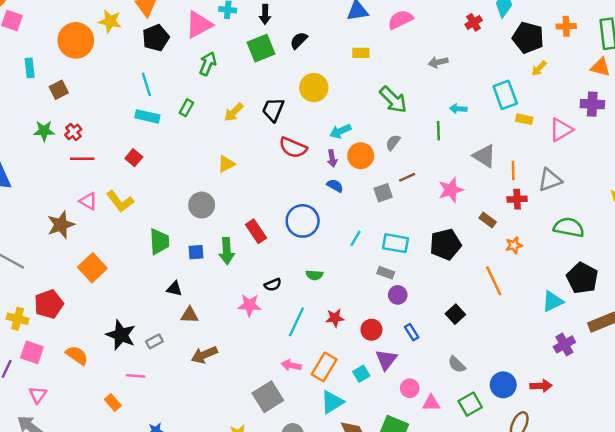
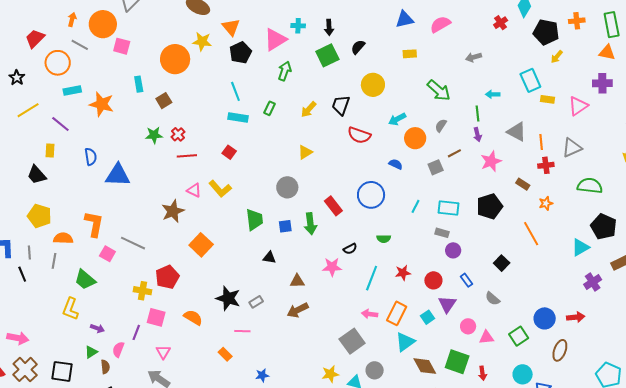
purple arrow: (332, 158) -> (477, 135), moved
brown triangle: (190, 315) -> (297, 281), moved
gray semicircle: (457, 365) -> (493, 299), moved

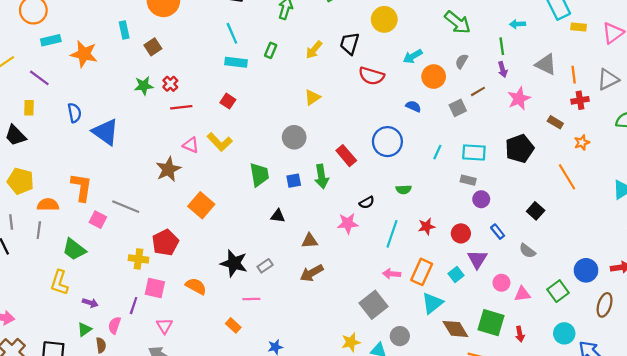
blue triangle: (118, 175) -> (105, 132), turned 36

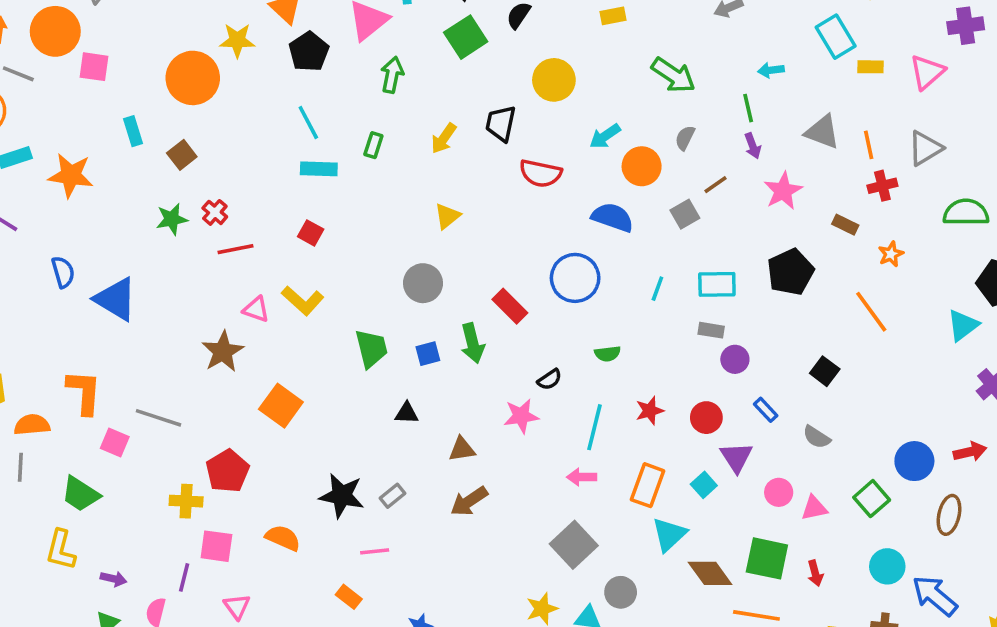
blue semicircle: (413, 106) -> (613, 217), size x1.6
pink arrow: (392, 274) -> (582, 477), moved

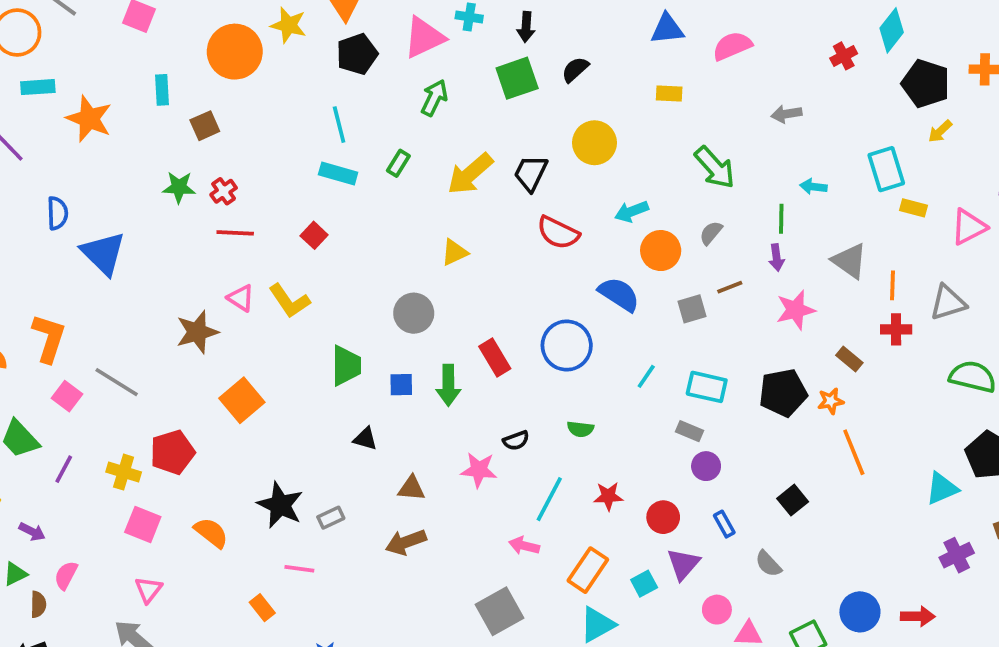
yellow arrow: (444, 138) -> (470, 174), size x1.5
orange star: (891, 254) -> (831, 401), moved
purple line: (184, 577) -> (64, 469), moved

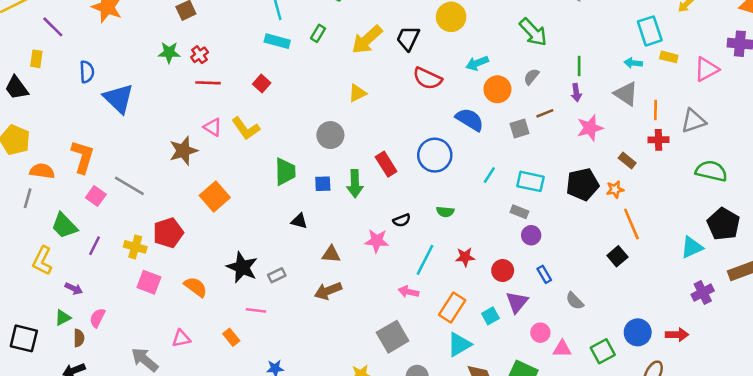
cyan arrow: (813, 187) -> (633, 63), moved
black square: (793, 500) -> (617, 256), moved
pink triangle: (148, 590) -> (181, 338), moved, turned 42

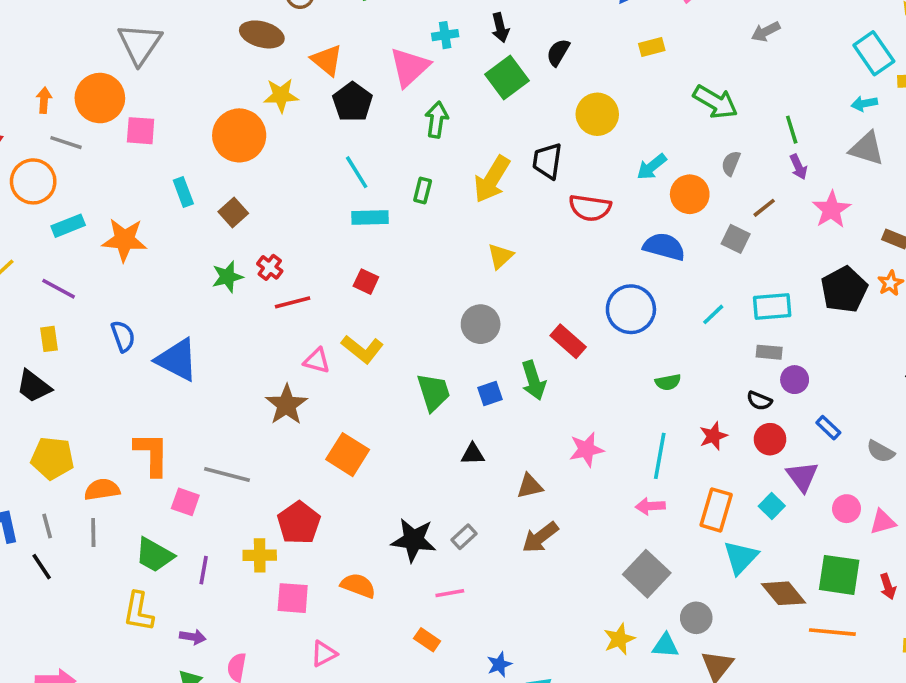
gray square: (520, 129) -> (736, 239), turned -30
cyan line: (489, 175) -> (713, 314), turned 30
black semicircle: (402, 220) -> (759, 401), moved, turned 60
pink triangle: (181, 338) -> (324, 654), moved

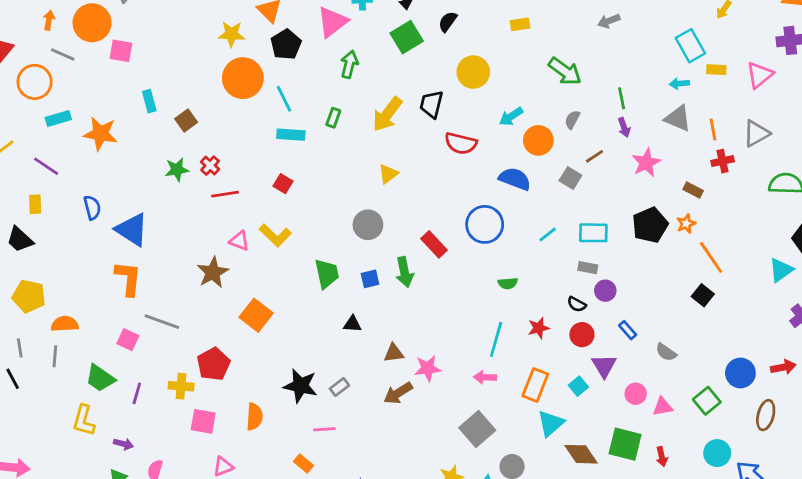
orange circle: (239, 135) -> (243, 78), moved
pink star: (586, 449) -> (428, 368), moved
orange L-shape: (152, 454) -> (128, 278), moved
orange semicircle: (358, 586) -> (254, 417), turned 68

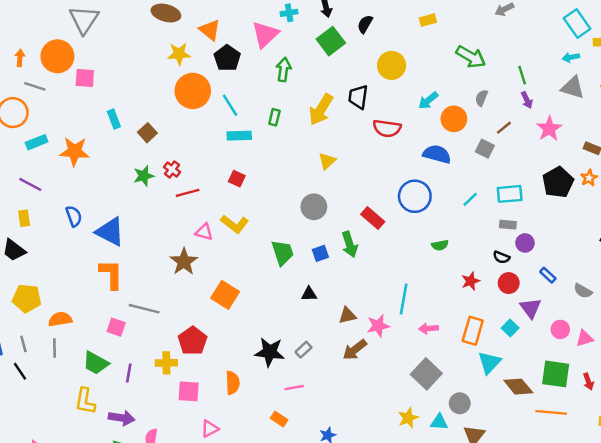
cyan line: (496, 339) -> (404, 299), moved
purple arrow: (124, 444) -> (122, 418), size x1.5

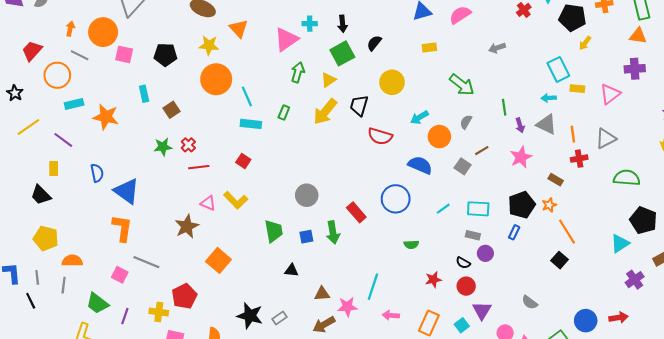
black pentagon: (227, 58) -> (165, 55), moved, turned 30
purple arrow: (527, 100) -> (520, 125), moved
yellow triangle: (327, 161) -> (328, 80), moved
blue rectangle: (548, 275) -> (514, 232), moved, turned 64

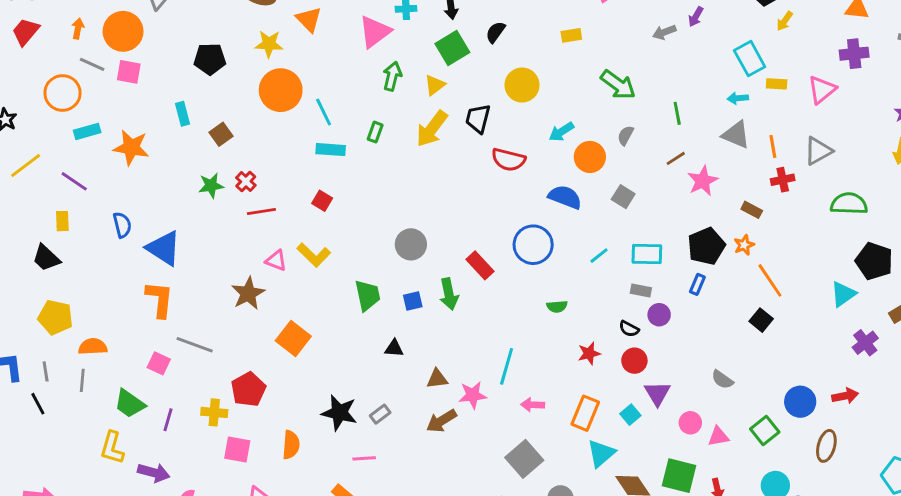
red trapezoid: (32, 51) -> (26, 32), moved
pink square: (124, 54) -> (129, 72), moved
purple arrow: (520, 125) -> (696, 17), moved, turned 48
brown line: (482, 151) -> (676, 158), moved

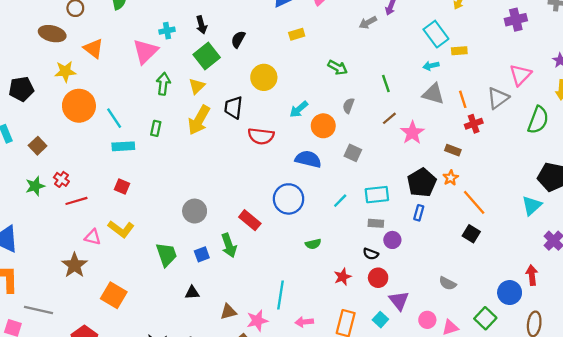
green arrow: (618, 85) -> (338, 67), size x0.7
pink triangle: (822, 90) -> (520, 75), moved
green semicircle: (849, 204) -> (538, 120), moved, turned 116
red arrow: (845, 396) -> (532, 275), moved, turned -78

